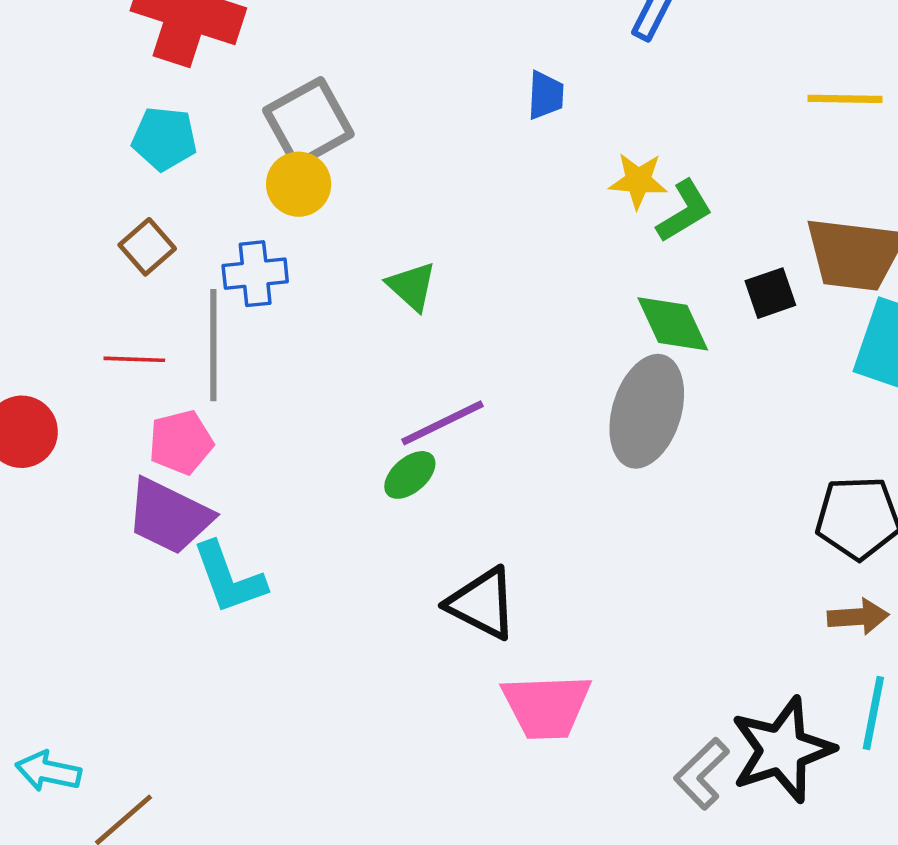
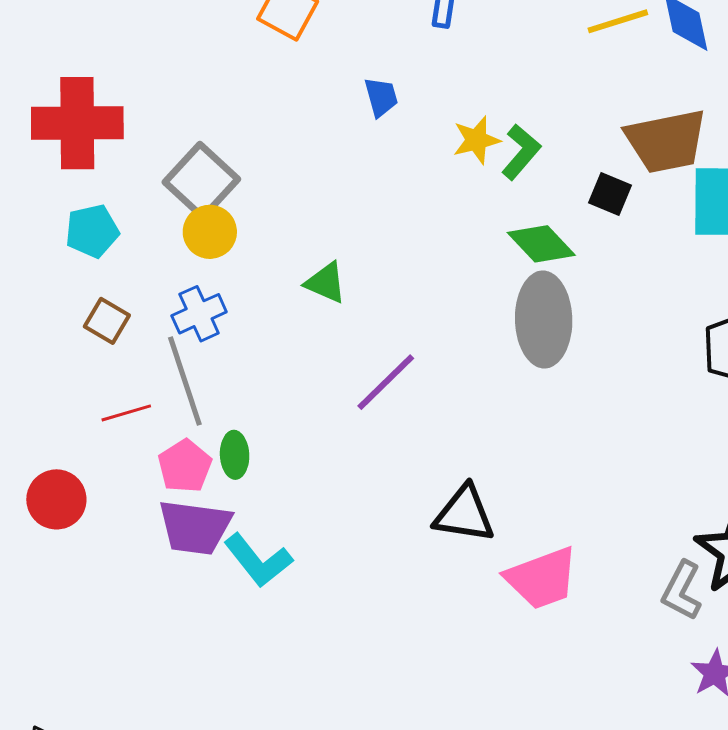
black square: (770, 293) -> (610, 194), turned -30
green ellipse: (410, 475) -> (235, 455), moved, turned -33

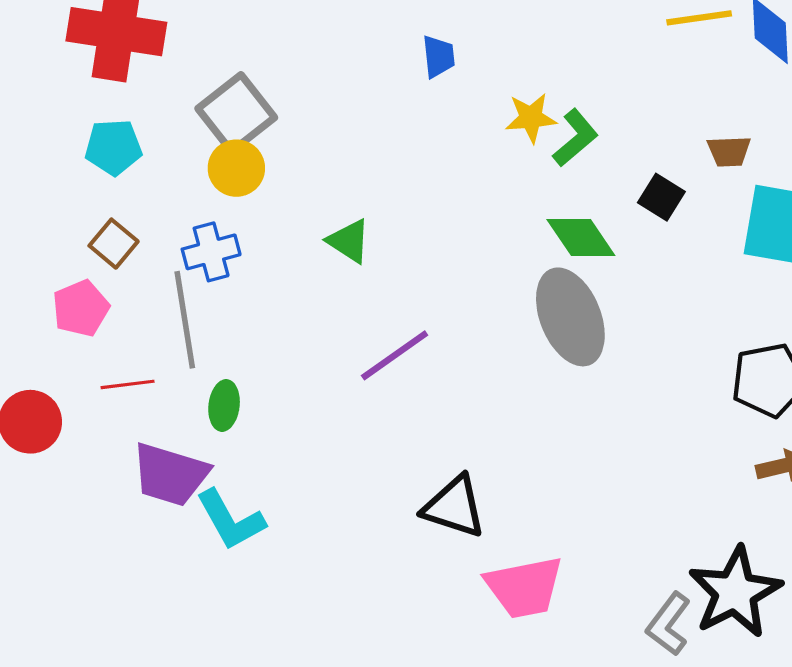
brown trapezoid: (666, 141) -> (729, 151), size x0.5
gray ellipse: (544, 320) -> (570, 317), turned -30
red line: (126, 413) -> (128, 384), moved
pink pentagon: (185, 466) -> (81, 308), moved

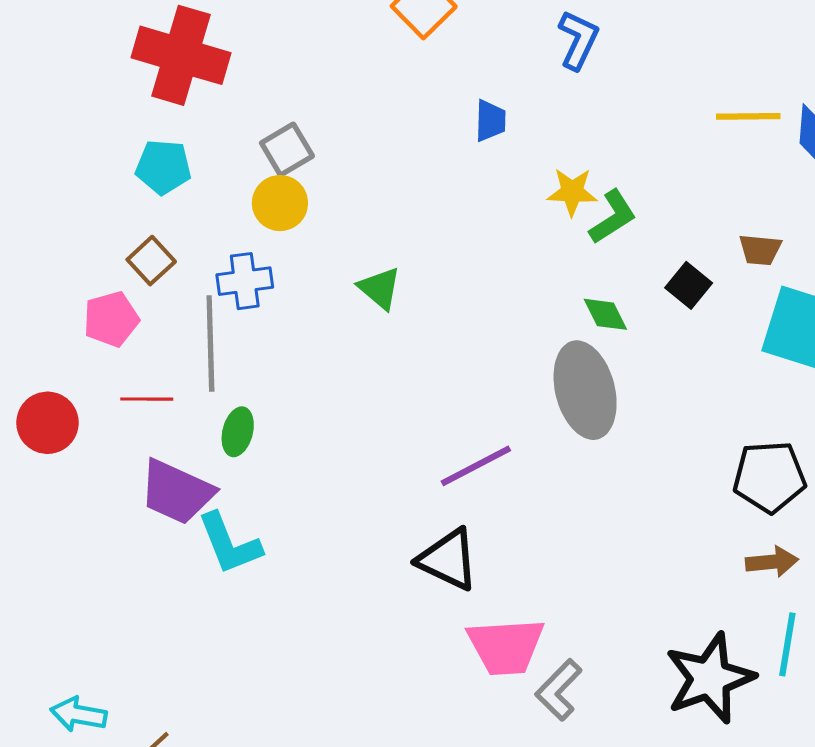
gray square: (236, 113) -> (287, 150), size x0.7
green diamond: (581, 237) -> (605, 314), size x0.7
purple line: (395, 355) -> (476, 466), moved
gray L-shape: (668, 624) -> (559, 690), moved

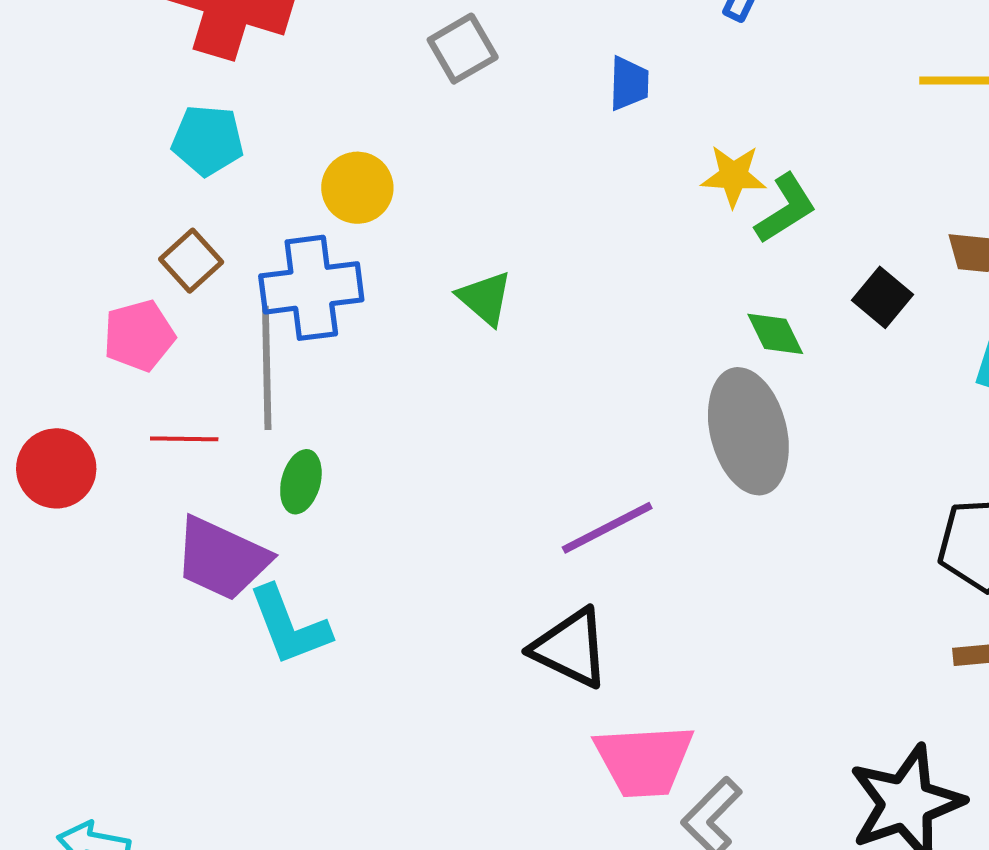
gray square: (287, 150) -> (463, 49), moved
blue cross: (245, 281) -> (311, 288), size x1.4

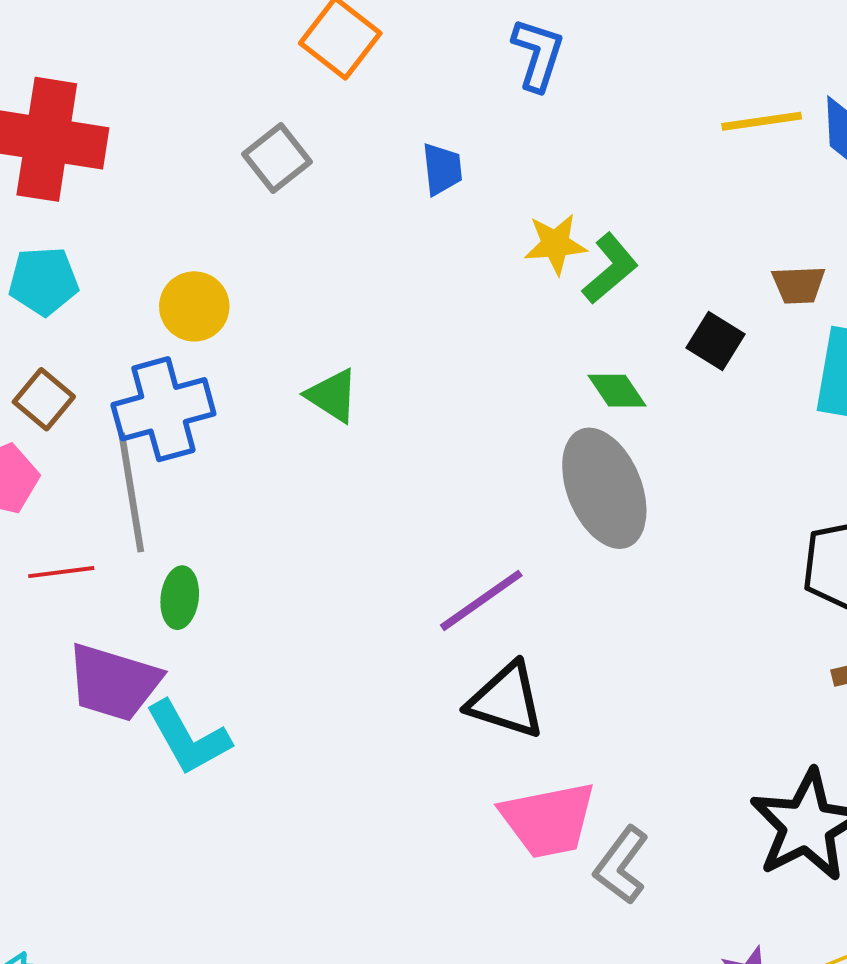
black triangle: (570, 648) -> (506, 700), moved

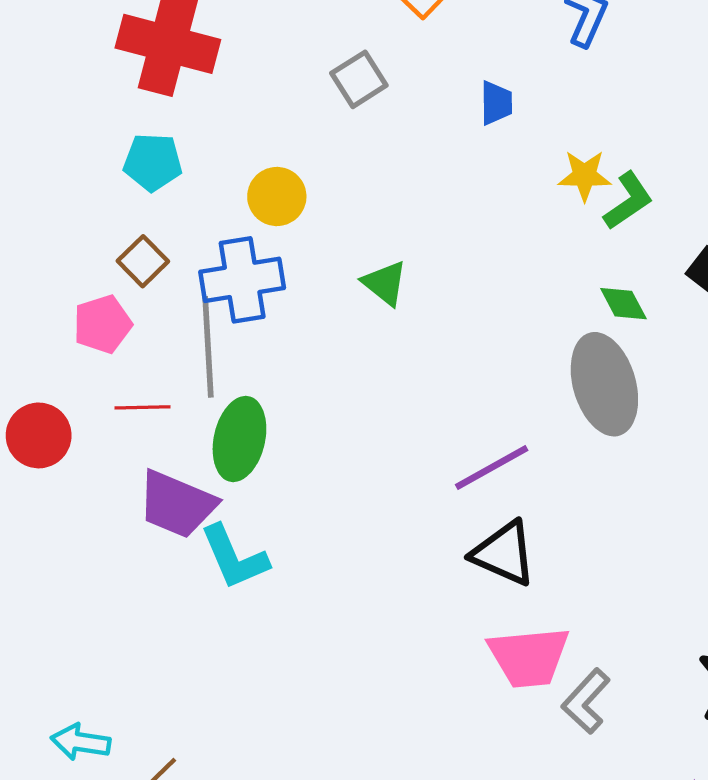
green ellipse: (180, 598) -> (239, 439), size x1.6

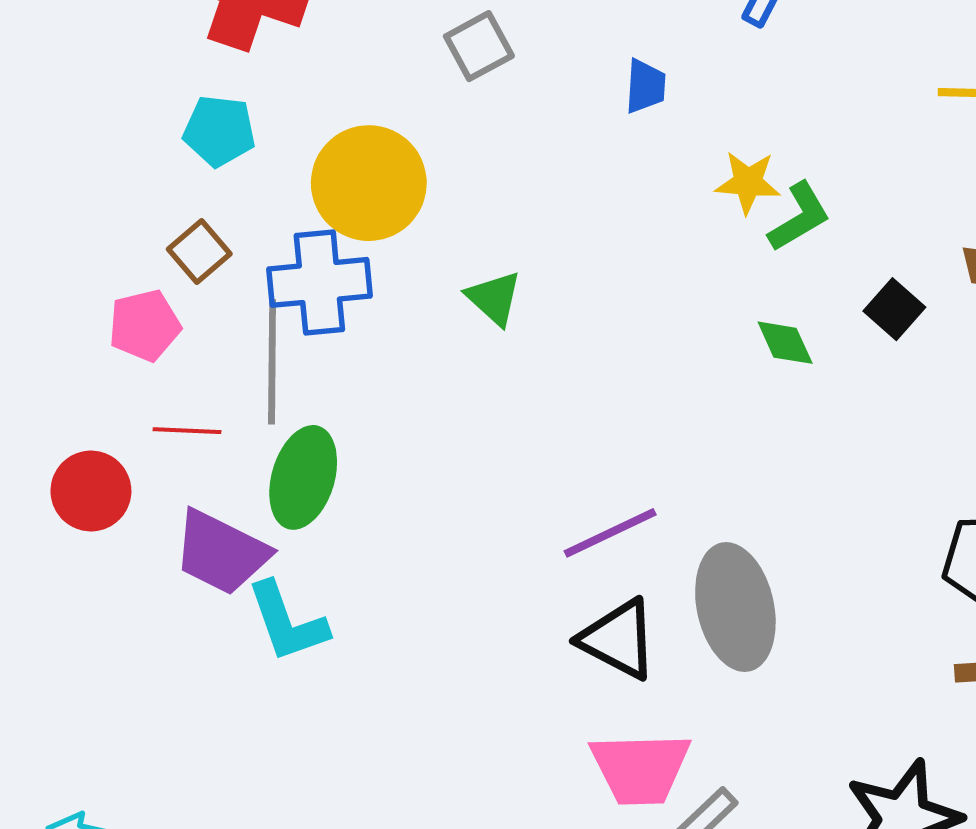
yellow circle: (277, 196) -> (369, 183), size x1.6
gray ellipse: (604, 384) -> (735, 607), moved
red circle: (39, 435) -> (91, 491), moved

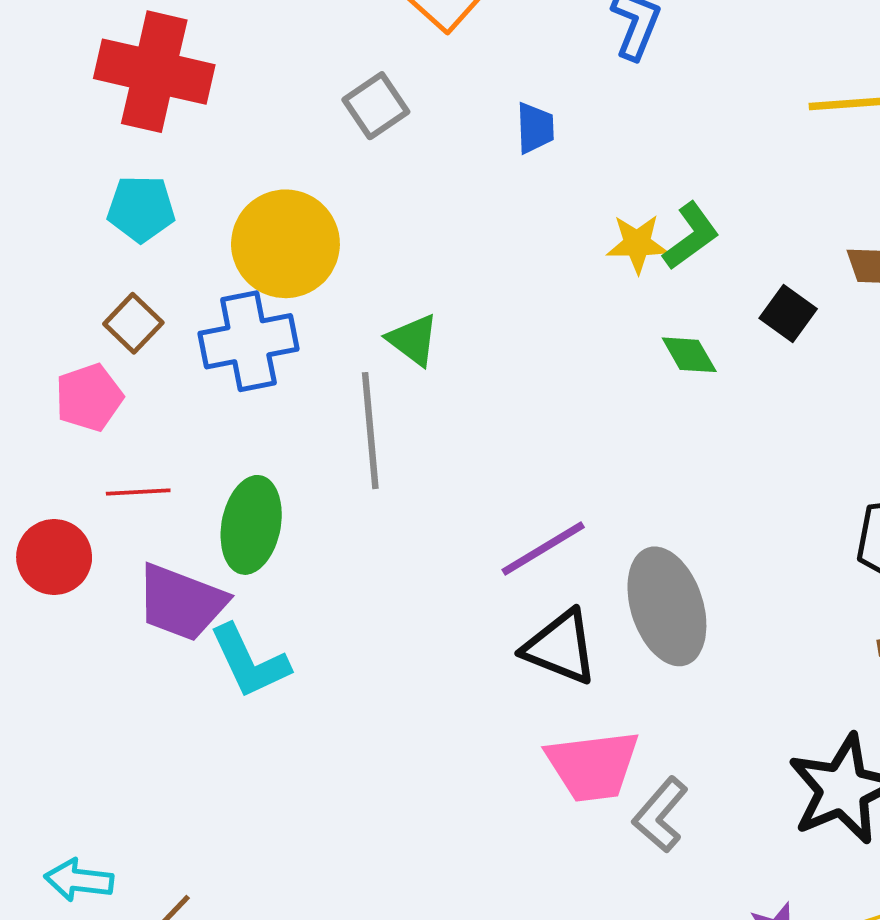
yellow star: (748, 182) -> (637, 244), moved
gray line: (272, 362) -> (370, 431), moved

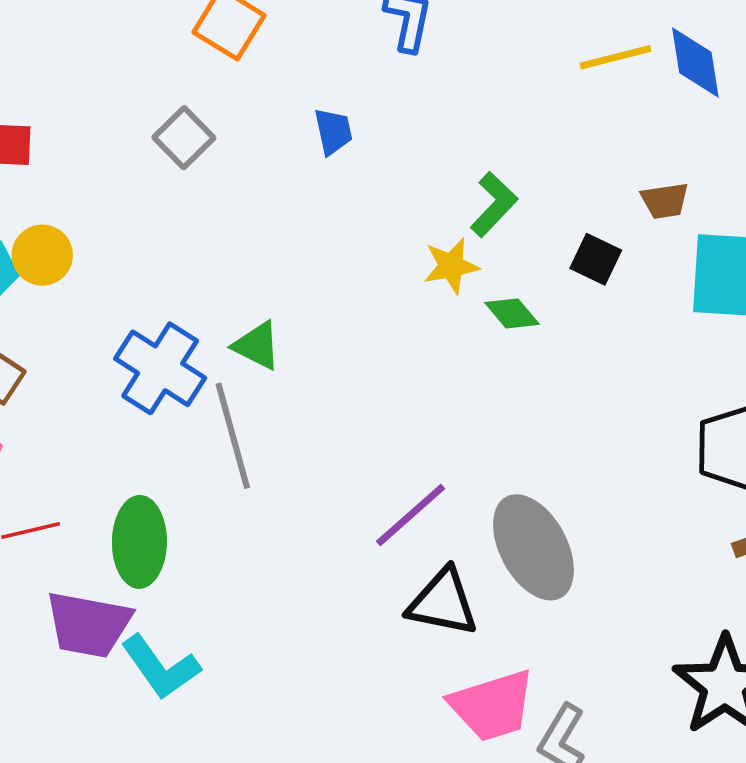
yellow circle: (285, 244) -> (42, 255), moved, size x0.6
yellow star: (637, 244) -> (451, 266), moved
blue cross: (248, 341) -> (160, 368), moved, turned -36

